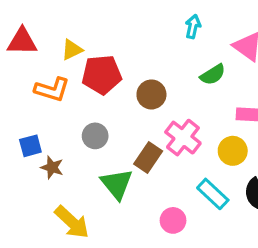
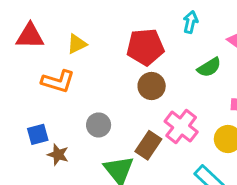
red pentagon: (102, 75) -> (145, 47), moved

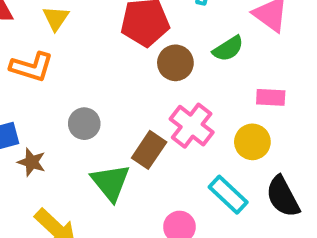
yellow triangle: (77, 44) -> (56, 18), turned -30
brown circle: (152, 86) -> (175, 63), moved

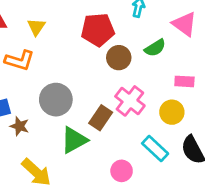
gray circle: (84, 124) -> (56, 100), size x1.5
green triangle: (111, 182) -> (74, 140), turned 40

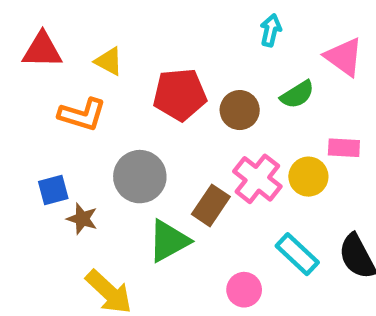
yellow triangle: (36, 27) -> (109, 61), turned -36
red pentagon: (98, 30) -> (180, 95), moved
yellow circle: (172, 112) -> (308, 177), moved

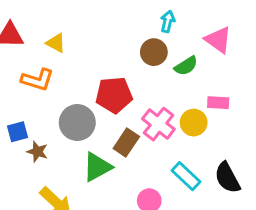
red pentagon: (180, 95) -> (114, 95), moved
brown circle: (240, 110) -> (154, 52), moved

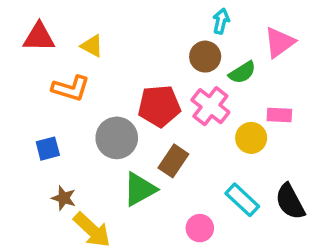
pink triangle: (218, 40) -> (279, 42), turned 48
pink cross: (158, 124) -> (210, 106), moved
brown star: (37, 152) -> (64, 198), moved

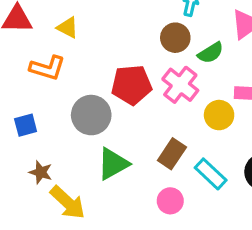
brown rectangle: (173, 161) -> (172, 154), moved

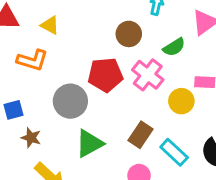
brown circle: (175, 38) -> (129, 34), moved
brown star: (41, 172) -> (31, 138), moved

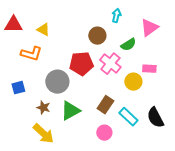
brown star: (31, 138) -> (43, 108), moved

